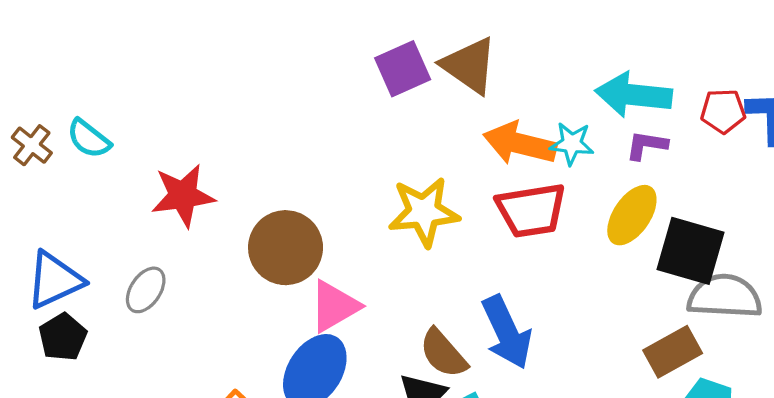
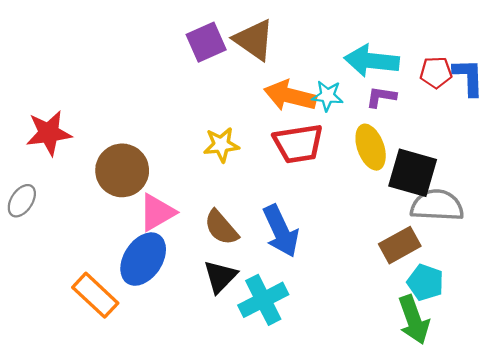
yellow star: (424, 212) -> (221, 145), size x0.7
yellow ellipse: (632, 215) -> (371, 147), turned -54
brown semicircle: (443, 353) -> (221, 228), moved

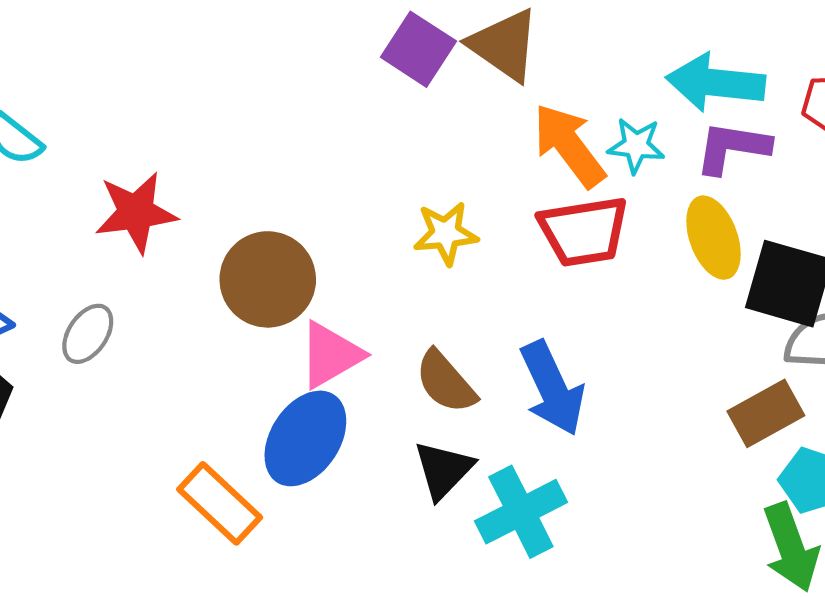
purple square: (206, 42) -> (418, 49), turned -33
orange arrow: (290, 96) -> (569, 145), turned 39
purple L-shape: (381, 97) -> (732, 148), size x1.4

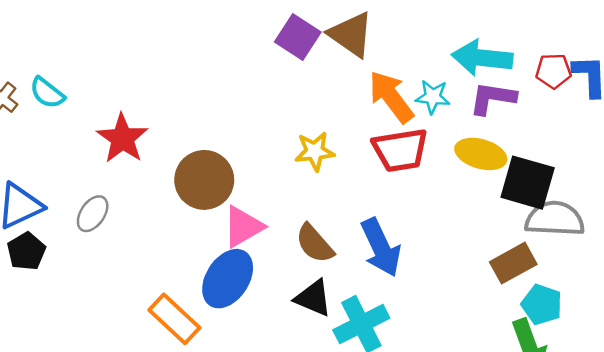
red star: (136, 212) -> (122, 138), turned -30
yellow ellipse: (714, 238) -> (481, 154), turned -54
black triangle: (444, 470) -> (313, 298), turned -51

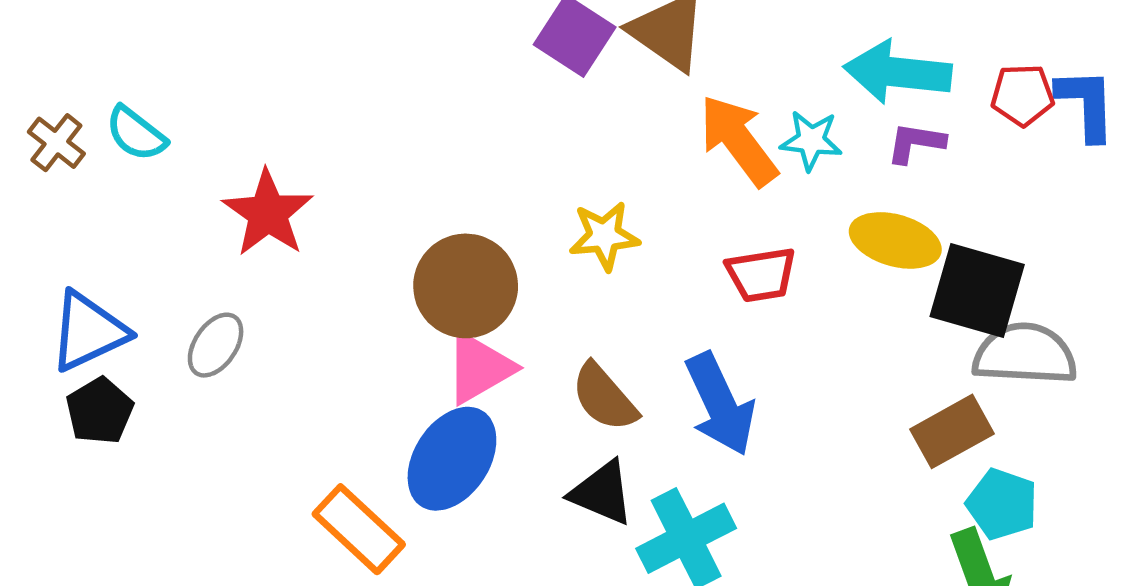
purple L-shape: (492, 98) -> (916, 143), size x0.7
red trapezoid: (400, 150) -> (761, 275), moved, size x0.7
brown circle: (204, 180) -> (466, 286), moved

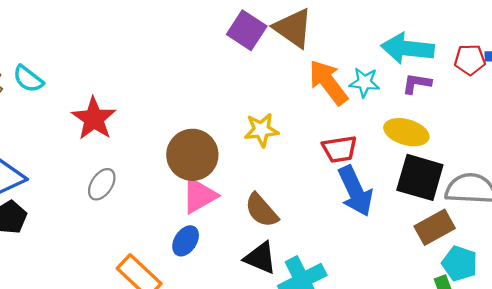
black square: (977, 290) -> (420, 177), moved
gray ellipse: (216, 345) -> (102, 184), moved
blue arrow: (720, 404) -> (355, 191), moved
blue ellipse: (452, 459) -> (186, 241), size x0.6

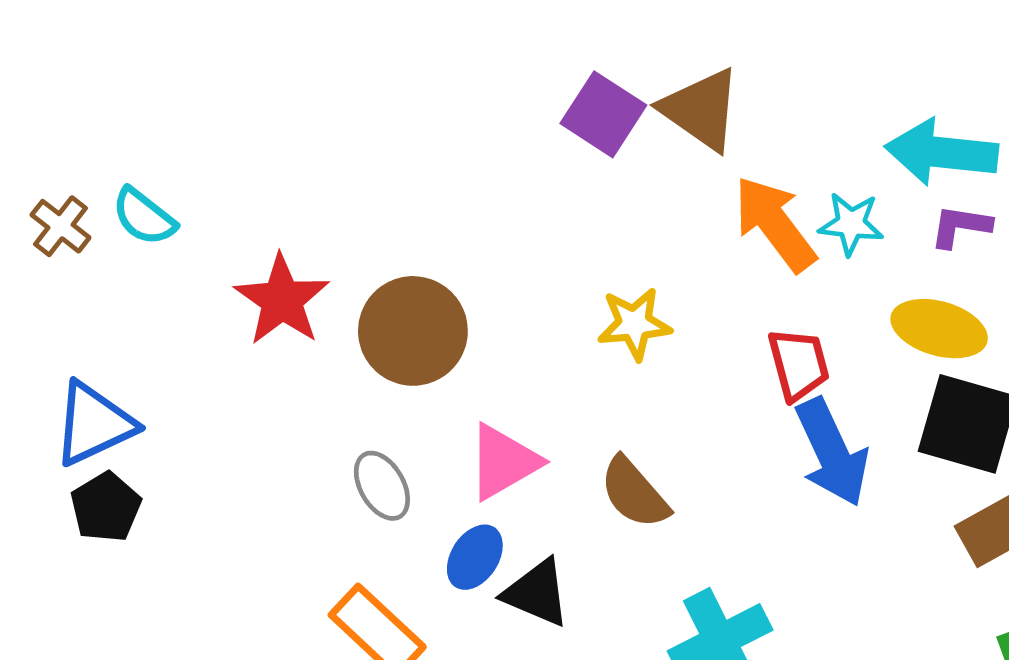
red trapezoid: (340, 149) -> (799, 364), turned -96
brown circle: (192, 155) -> (413, 331), moved
gray ellipse: (102, 184) -> (382, 486), moved, turned -64
black triangle: (260, 258) -> (537, 593), moved

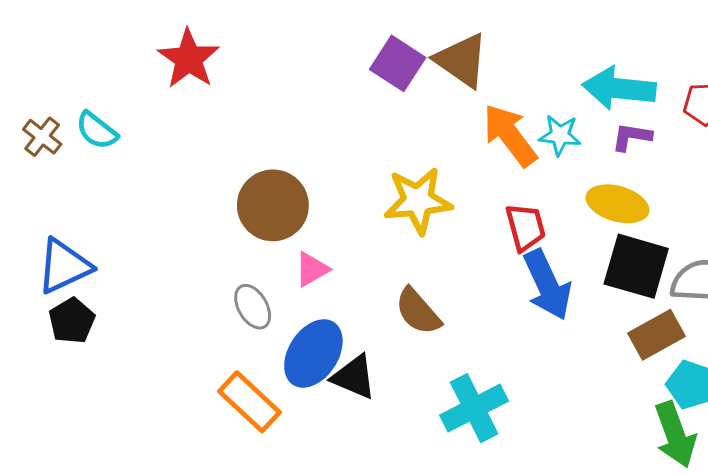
red star: (282, 300) -> (189, 59), moved
yellow star: (634, 324) -> (418, 201), size x1.4
pink triangle: (503, 462) -> (312, 269), moved, size x0.7
blue ellipse: (475, 557) -> (313, 353), size x1.6

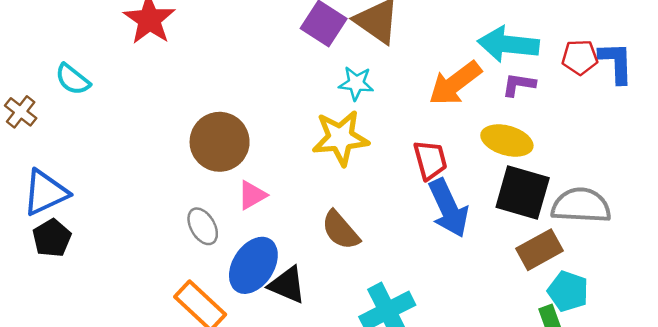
orange arrow: (510, 135) -> (455, 83), moved, turned -90
cyan star: (560, 135) -> (356, 83), moved
brown cross: (42, 137) -> (21, 112), moved

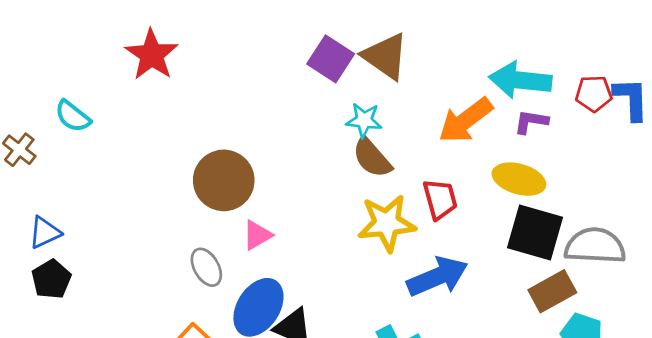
yellow star: (341, 138) -> (387, 223), moved
blue triangle: (45, 193) -> (45, 232), size x0.7
blue arrow: (448, 208) -> (437, 277), moved, turned -88
brown semicircle: (341, 230) -> (372, 158), moved

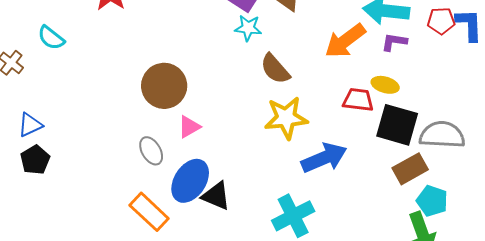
cyan star: (364, 120) -> (248, 28), moved
yellow ellipse: (519, 179) -> (385, 85), size x0.7
red trapezoid: (440, 199) -> (358, 100), moved, turned -68

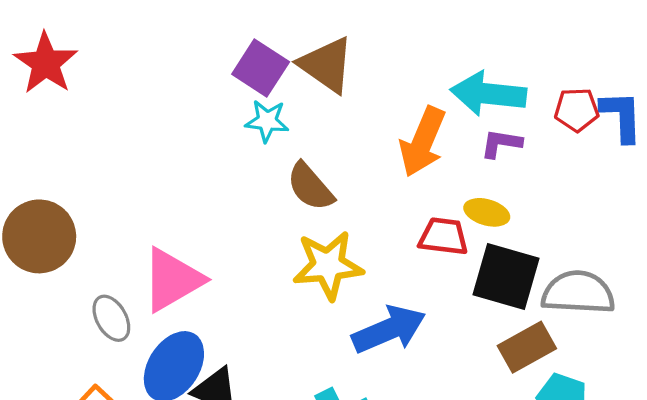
orange arrow: (345, 41) -> (423, 142), turned -30
brown circle: (164, 86) -> (39, 236), moved
pink triangle: (189, 127) -> (172, 280), size x1.8

